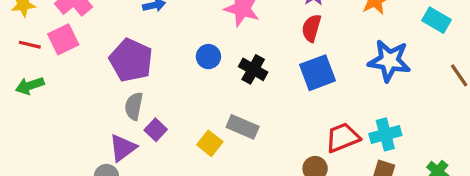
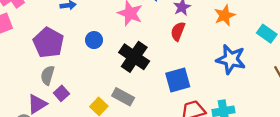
blue circle: (208, 57) -> (94, 40), moved
black cross: (253, 69) -> (134, 57), size x1.5
blue square: (318, 73) -> (178, 80), moved

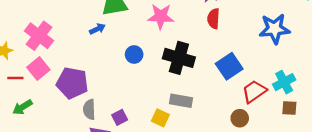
purple pentagon: (48, 43) -> (72, 83), moved
gray semicircle: (48, 75) -> (89, 109), moved
purple square: (61, 93) -> (120, 117), turned 32

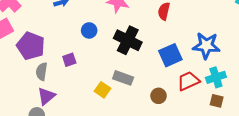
blue star: (275, 29) -> (206, 46), moved
purple square: (120, 117) -> (69, 60), moved
brown circle: (240, 118) -> (159, 96), moved

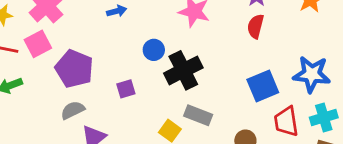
black cross: (128, 40) -> (183, 70), moved, turned 36
gray semicircle: (42, 72) -> (73, 110), moved, turned 54
red trapezoid: (188, 81) -> (286, 122), turned -75

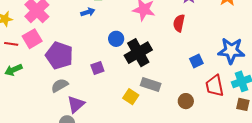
red semicircle: (256, 26) -> (179, 23), moved
blue square: (263, 86) -> (196, 61), size x0.6

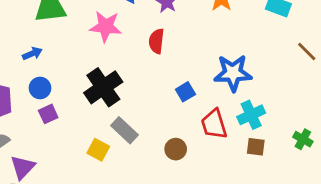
blue arrow: (88, 12) -> (32, 54), moved
blue circle: (116, 39) -> (40, 88), moved
gray rectangle: (151, 84) -> (125, 130), turned 30

